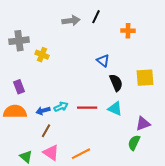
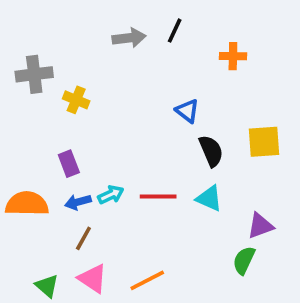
purple rectangle: (19, 87) -> (69, 164), moved

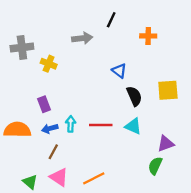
gray arrow: (129, 38) -> (82, 38), moved
cyan arrow: (111, 195) -> (71, 124), turned -63

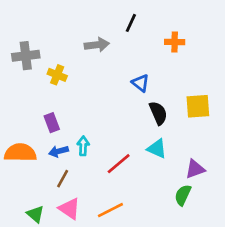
red line: (101, 125) -> (119, 164), moved, turned -40

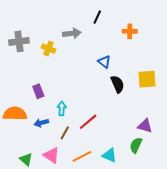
yellow cross: (57, 75) -> (48, 49), moved
cyan triangle: (157, 149) -> (109, 155), moved
blue arrow: (59, 151) -> (41, 123), moved
purple triangle: (195, 169) -> (145, 126), turned 35
brown line: (63, 179) -> (65, 133), moved

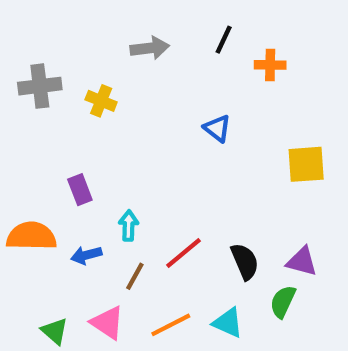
black line: (97, 17) -> (224, 40), moved
gray arrow: (72, 33) -> (150, 48), moved
black semicircle: (118, 84) -> (245, 261), moved

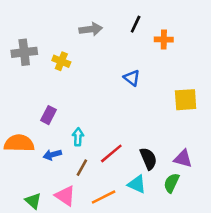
purple rectangle: (80, 190) -> (49, 115), turned 48
cyan triangle: (228, 323) -> (137, 184), moved

